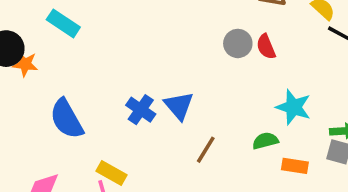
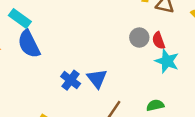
cyan star: (293, 107) -> (167, 61), moved
blue semicircle: (67, 119) -> (29, 44), moved

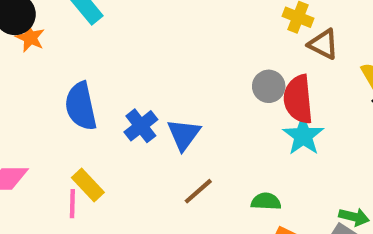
red semicircle: (159, 41) -> (298, 99), size x1.6
blue semicircle: (29, 44) -> (81, 106), moved

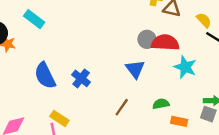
red semicircle: (298, 99) -> (165, 43), turned 112
blue triangle: (184, 134) -> (135, 69), moved
cyan star: (303, 136) -> (185, 67), moved

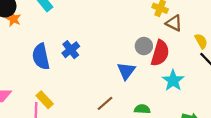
red semicircle: (165, 43) -> (160, 53), turned 90
blue cross: (81, 78) -> (71, 50), moved

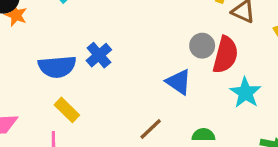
blue semicircle: (41, 57) -> (57, 67), turned -80
blue triangle: (126, 71) -> (179, 82), turned -30
yellow rectangle: (45, 100) -> (67, 110), moved

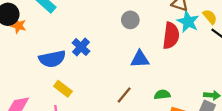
gray circle: (202, 46) -> (130, 20), moved
blue triangle: (179, 82) -> (140, 59), turned -30
cyan star: (245, 93) -> (188, 22), moved

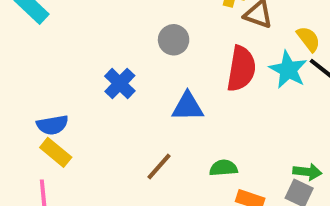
cyan star: (188, 22) -> (288, 70), moved
blue cross: (81, 47) -> (120, 84), moved
blue semicircle: (52, 59) -> (52, 125), moved, size x0.7

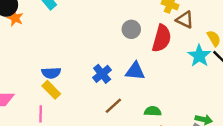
red semicircle: (241, 69) -> (162, 38), moved
blue cross: (120, 84) -> (102, 74), moved

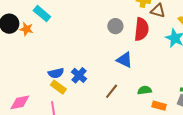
orange star: (15, 18) -> (26, 29), moved
blue triangle: (135, 71) -> (125, 60), turned 30
blue cross: (102, 74) -> (79, 75), moved

